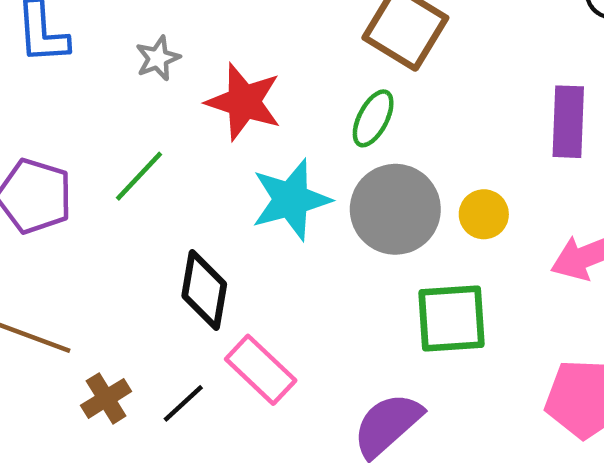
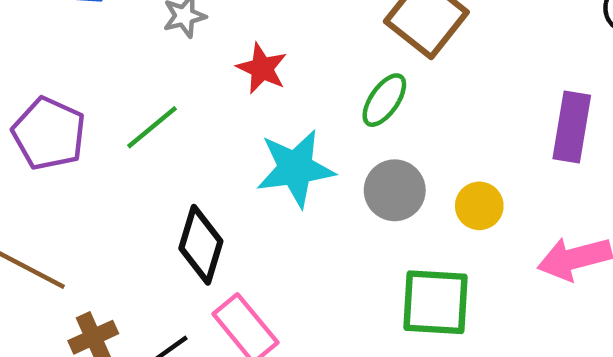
red star: (244, 102) -> (262, 68), size x0.7
gray circle: (395, 209) -> (395, 190), size x0.7

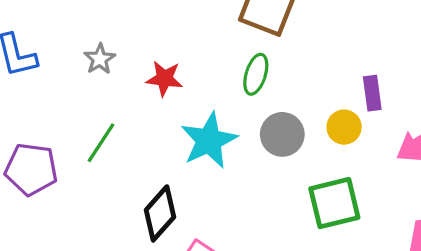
purple rectangle: (572, 127) -> (372, 93), moved, size x0.7
black diamond: (201, 245) -> (160, 213), turned 42

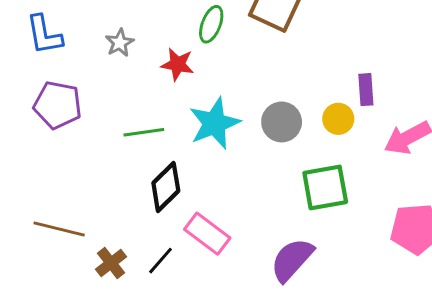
green ellipse: (256, 74) -> (211, 24), moved
green line: (101, 143) -> (144, 132), moved, turned 45
purple pentagon: (31, 169) -> (58, 105), moved

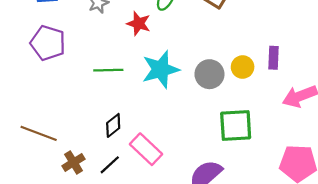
yellow circle: (338, 119) -> (243, 67), moved
black diamond: (166, 187) -> (113, 125), moved, size x0.7

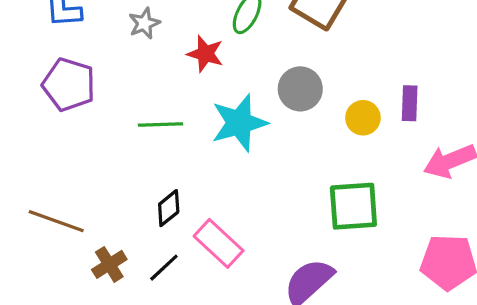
gray circle: (209, 74) -> (300, 89), moved

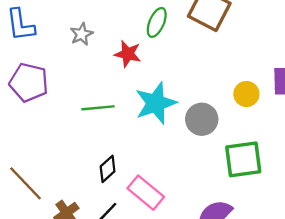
gray circle: (300, 89) -> (202, 119), moved
brown line: (56, 221) -> (25, 183), turned 30

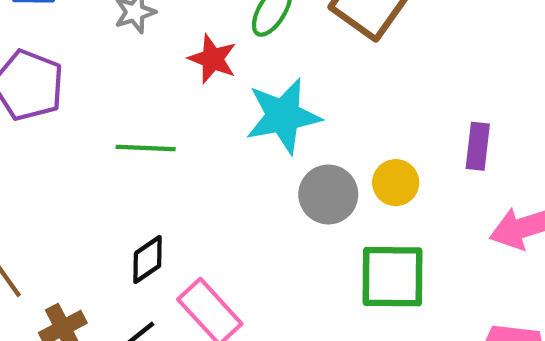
yellow circle: (246, 94) -> (396, 183), moved
cyan star: (156, 103) -> (283, 116), moved

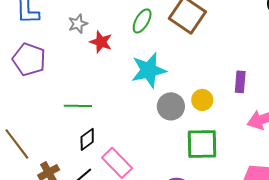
red star: (213, 59) -> (101, 42), moved
green line: (146, 148) -> (78, 106), moved

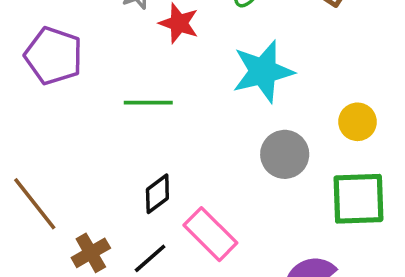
green line: (78, 106) -> (148, 103), moved
gray circle: (171, 106) -> (285, 154), moved

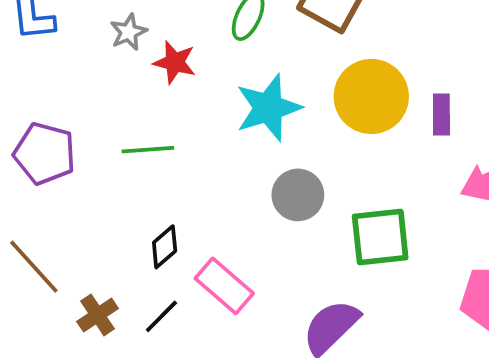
purple pentagon: (54, 56) -> (45, 154), moved
yellow circle: (357, 122) -> (371, 96), moved, size x1.8

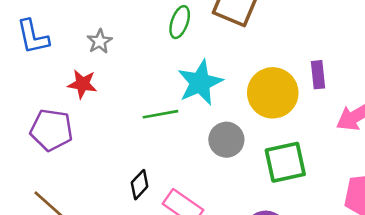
red star: (175, 62) -> (82, 84), moved
yellow circle: (371, 96) -> (273, 93), moved
green line: (148, 150) -> (161, 114), moved

